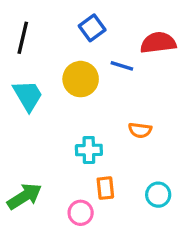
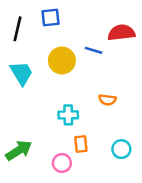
blue square: (92, 28) -> (50, 17), moved, turned 30

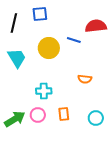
cyan cross: (68, 115) -> (44, 91), moved
pink circle: (62, 163) -> (38, 115), moved

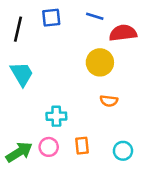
blue line: (74, 40) -> (95, 16), moved
yellow circle: (49, 48) -> (100, 62), moved

